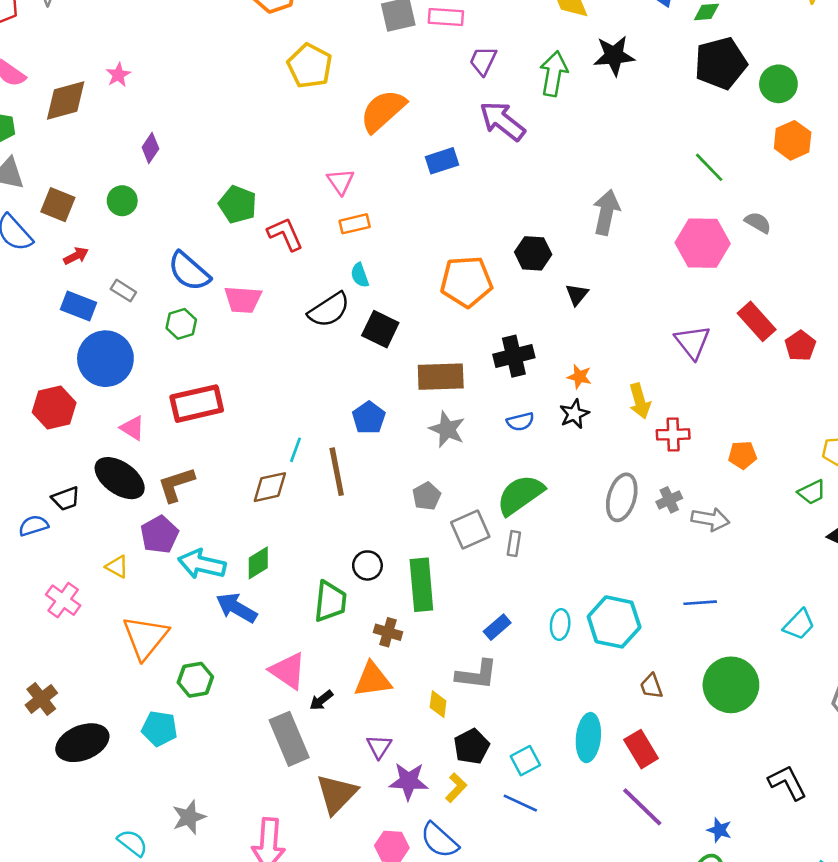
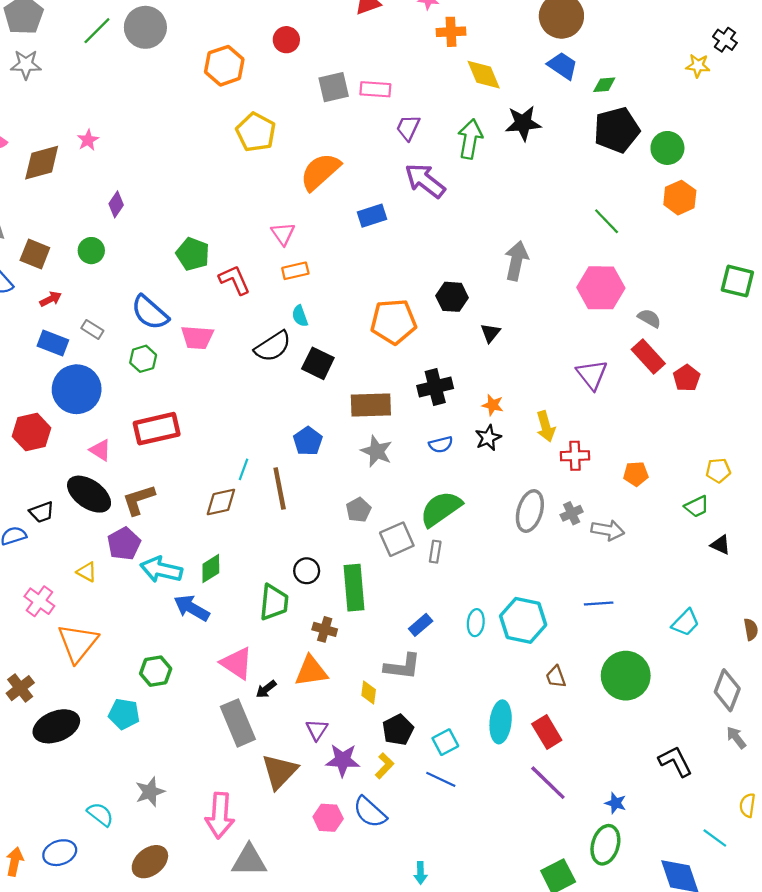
gray semicircle: (758, 223) -> (649, 318), moved
orange triangle: (145, 637) -> (78, 643), moved

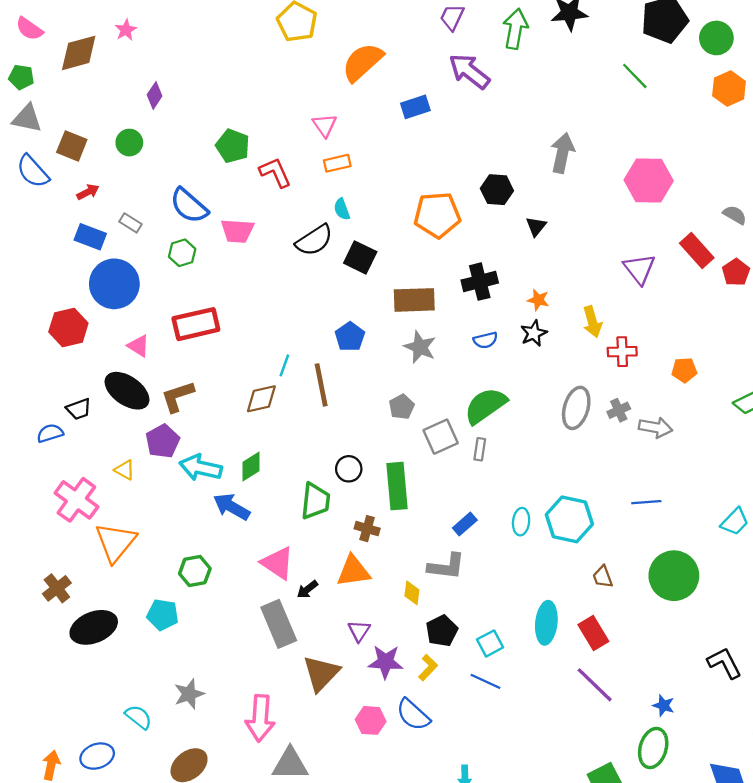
green line: (607, 221) -> (635, 76), moved
gray semicircle: (649, 318) -> (735, 215), moved
pink cross: (39, 601) -> (76, 500), size x1.4

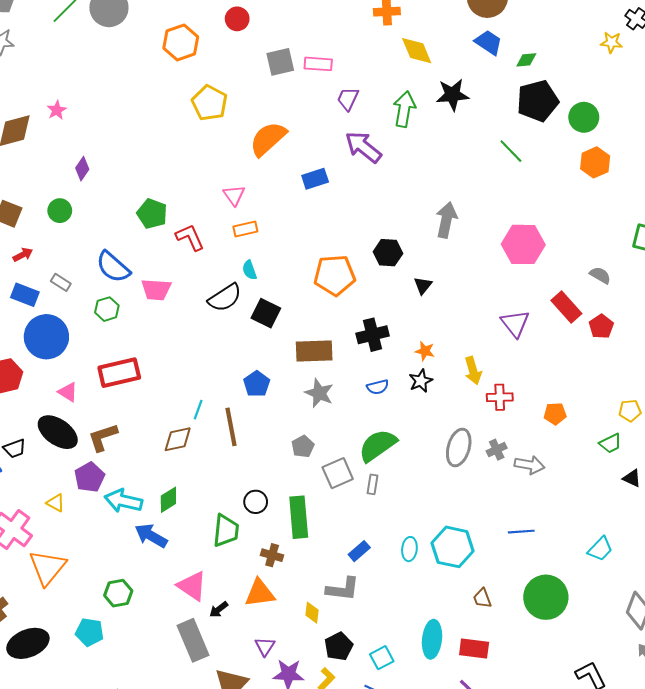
red rectangle: (593, 633) -> (474, 648), turned -52

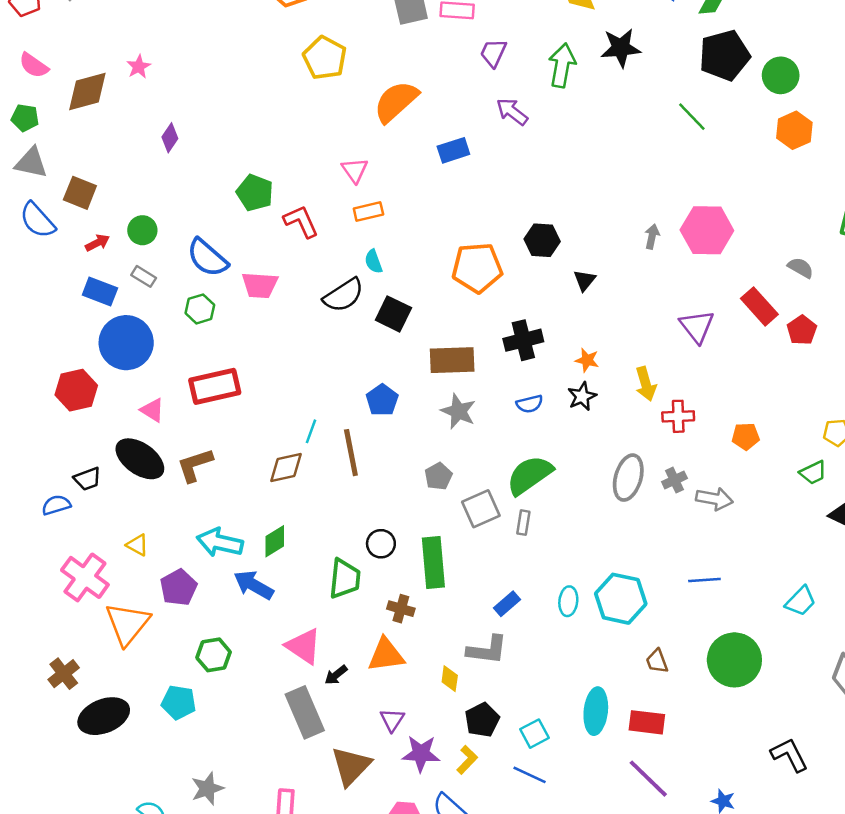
purple arrow: (363, 147) -> (512, 112), size x0.7
green circle: (60, 211) -> (142, 230), moved
gray arrow: (446, 220) -> (652, 236), moved, size x0.6
purple pentagon: (89, 477) -> (179, 587), moved

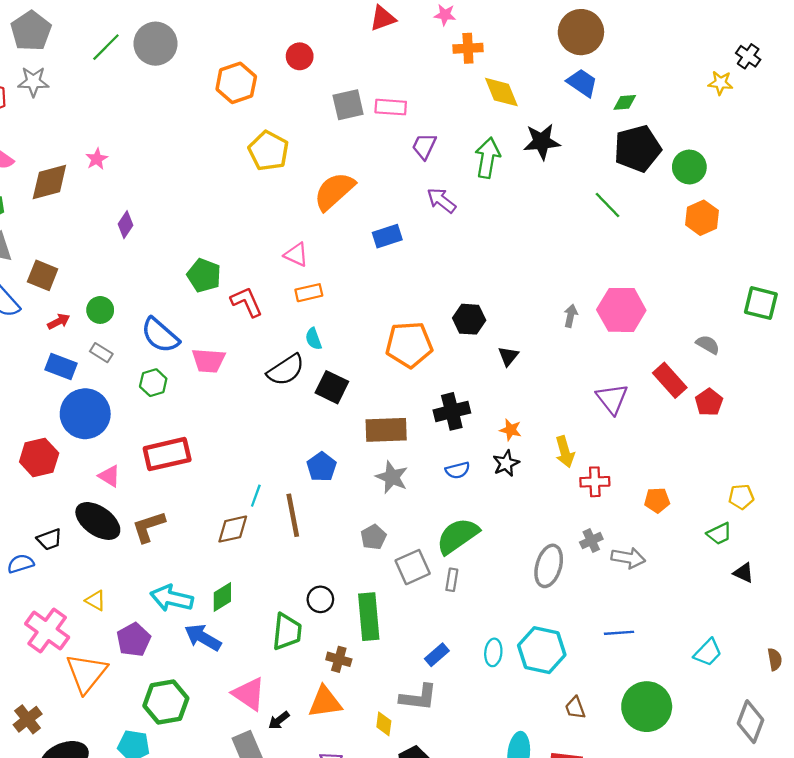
pink triangle: (355, 170) -> (296, 255), turned -30
gray ellipse: (628, 478) -> (549, 566), moved
green hexagon: (214, 655) -> (166, 702), size x1.4

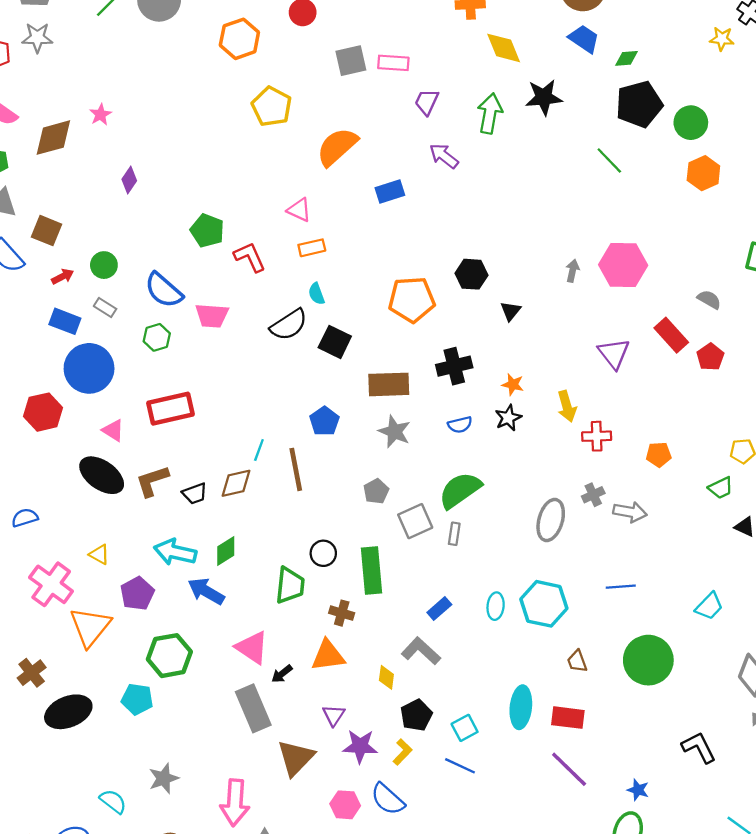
black trapezoid: (49, 539) -> (195, 494), moved
gray L-shape: (418, 697) -> (421, 651), turned -144

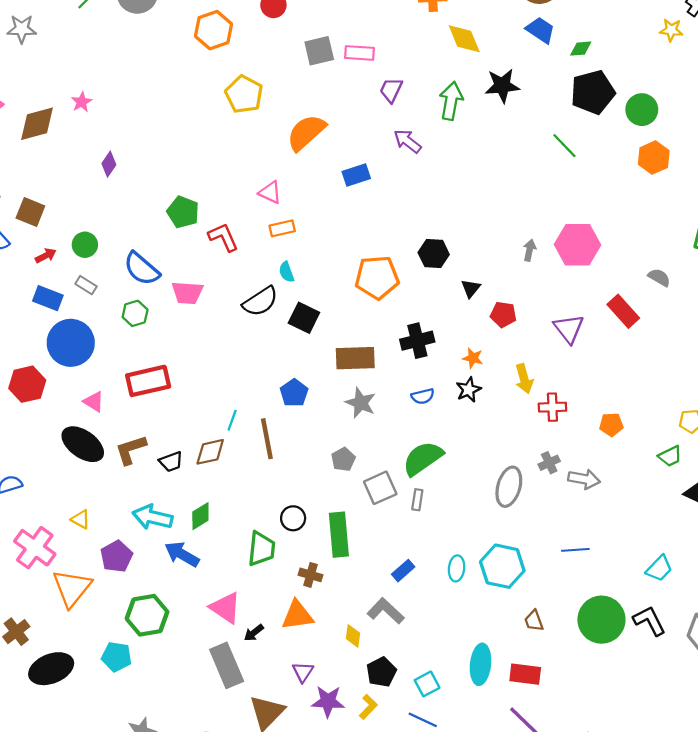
red pentagon: (710, 357) -> (503, 314), moved, turned -30
black L-shape: (699, 747) -> (649, 621), moved

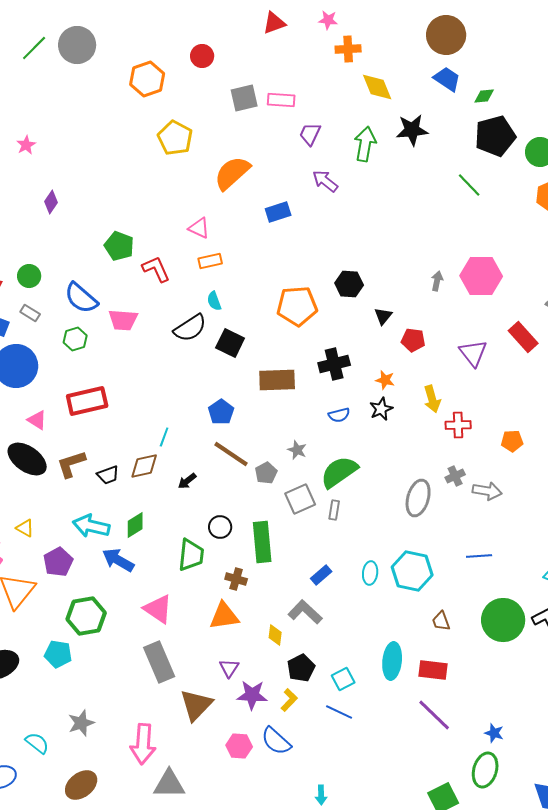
gray star: (361, 403) -> (297, 450), moved, size x0.7
brown line: (267, 439) -> (231, 454), moved, turned -45
black arrow: (254, 633) -> (187, 481), moved

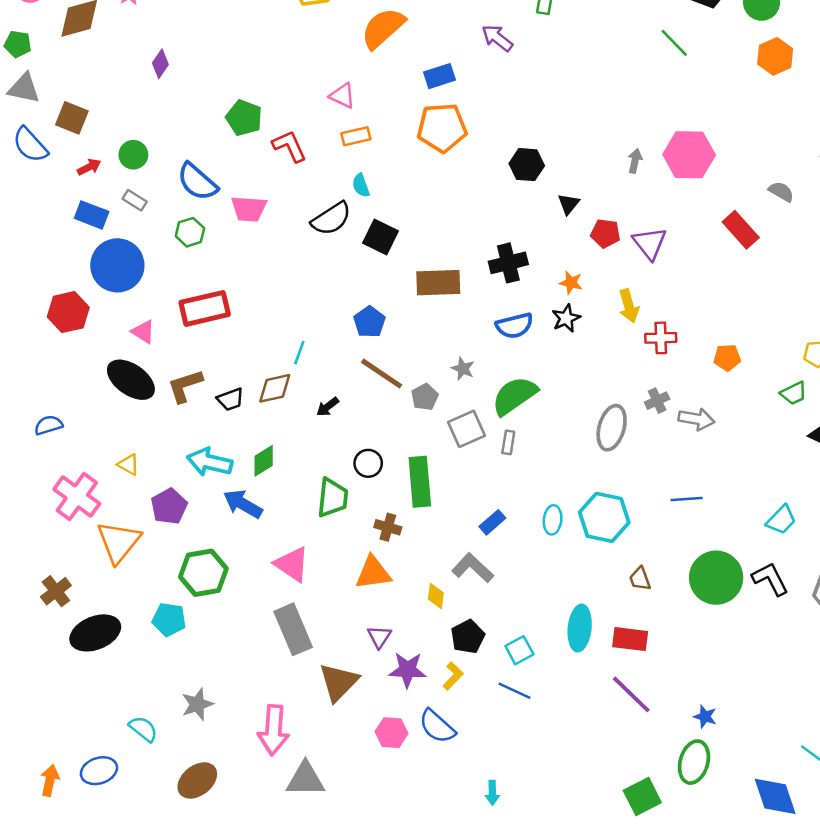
orange pentagon: (297, 306) -> (442, 128), moved
purple triangle: (473, 353) -> (650, 243), moved
blue semicircle: (339, 415) -> (514, 326), size x1.4

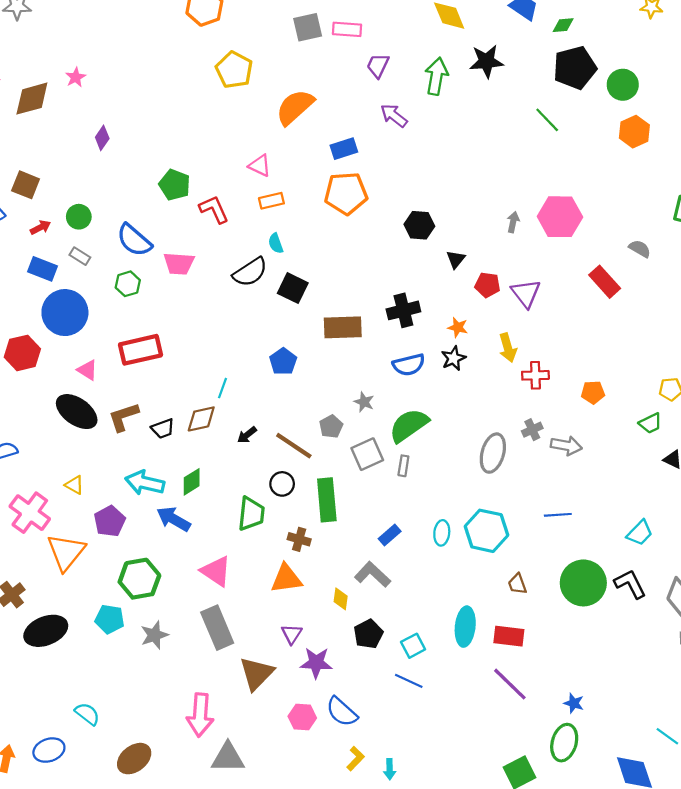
brown line: (382, 374) -> (294, 446), moved
yellow L-shape: (453, 676) -> (356, 759), moved
gray star: (197, 704) -> (154, 635), moved

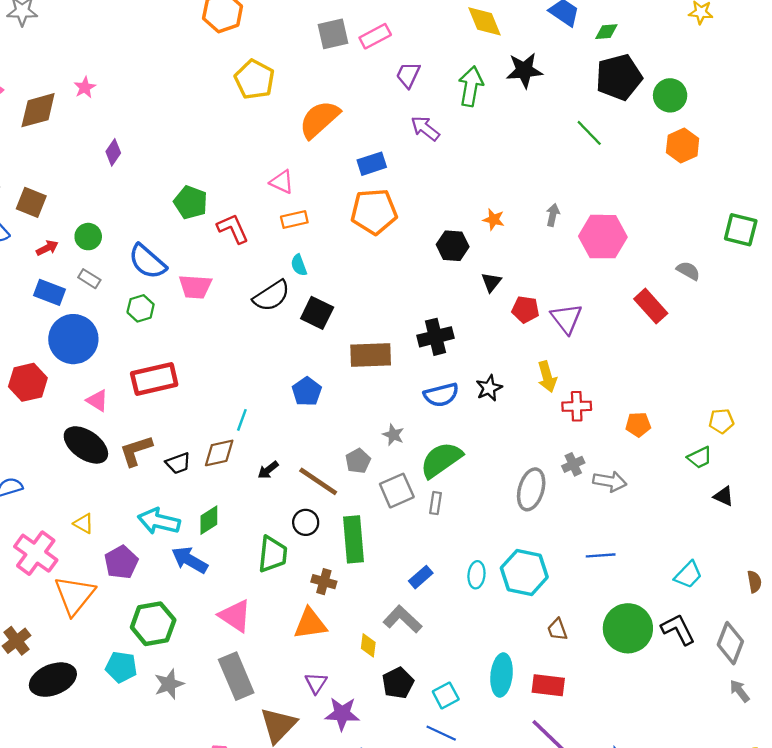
pink rectangle: (347, 29) -> (375, 36), turned -32
gray arrow: (513, 222) -> (553, 215), moved
orange star: (458, 327) -> (494, 220), moved

